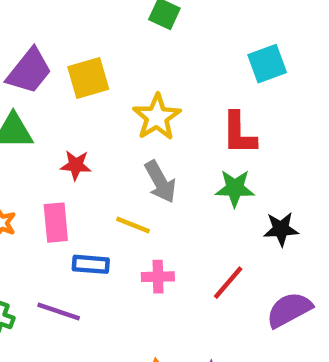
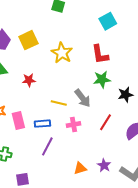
gray arrow: (160, 182) -> (83, 98), moved
pink rectangle: (56, 223) -> (18, 120), moved
purple line: (59, 311) -> (47, 146), moved, turned -72

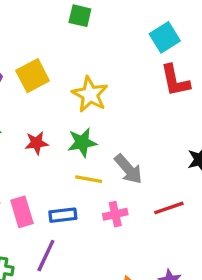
red L-shape: (100, 54) -> (175, 80), moved
green star: (102, 79) -> (82, 142), moved
red line: (105, 122) -> (169, 208), turned 42
purple line: (47, 146) -> (46, 256), moved

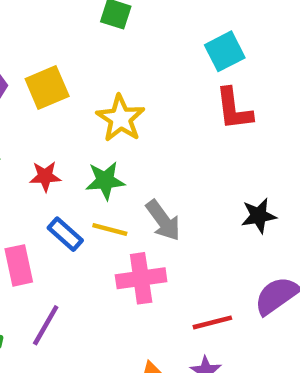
red line: (169, 208) -> (212, 322), moved
pink cross: (115, 214) -> (141, 278), size x1.5
blue rectangle: (63, 215) -> (65, 234), moved, turned 44

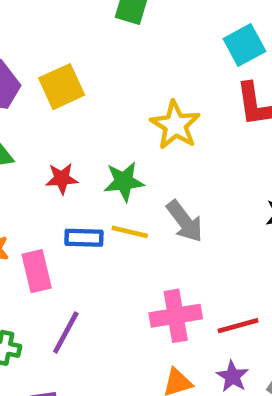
yellow star: (121, 118) -> (175, 125), moved
blue rectangle: (65, 234) -> (84, 238), turned -39
pink cross: (141, 278) -> (176, 316), moved

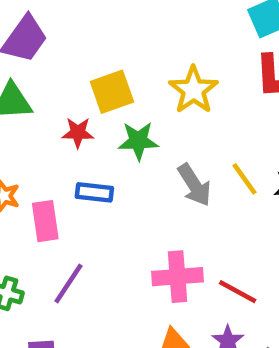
yellow square: (62, 87) -> (112, 92), moved
yellow line: (130, 232) -> (244, 179), moved, turned 36
red line: (238, 326) -> (238, 292), turned 39

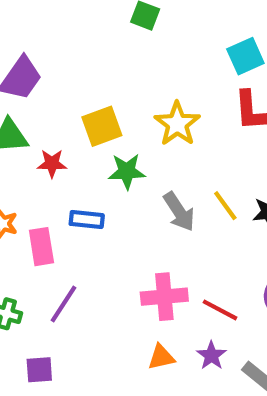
red star: (78, 133) -> (52, 163), moved

